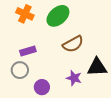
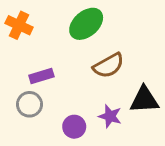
orange cross: (25, 14) -> (19, 25), moved
purple circle: (42, 87) -> (74, 127), moved

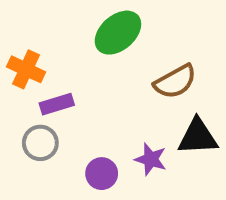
orange cross: (19, 25) -> (26, 69), moved
brown semicircle: (109, 66) -> (175, 82), moved

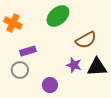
orange cross: (26, 69) -> (13, 23), moved
purple star: (151, 159) -> (74, 65), moved

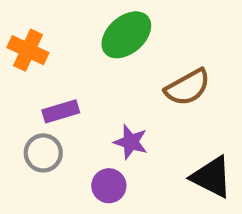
purple star: (74, 65) -> (131, 142), moved
black triangle: (97, 67) -> (212, 177), moved, turned 30

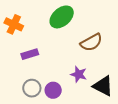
purple star: (131, 142) -> (79, 74), moved
gray circle: (43, 153) -> (32, 88), moved

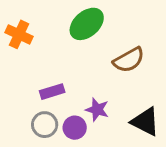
purple rectangle: (30, 54) -> (52, 92), moved
purple star: (79, 74) -> (97, 110), moved

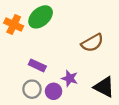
green ellipse: (87, 24) -> (41, 17), moved
purple rectangle: (52, 92) -> (37, 65), turned 42

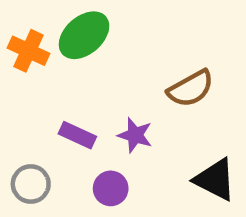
purple star: (70, 78) -> (135, 135), moved
gray circle: (32, 89) -> (31, 184), moved

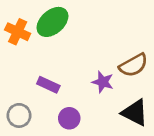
brown semicircle: (191, 89) -> (133, 65), moved
purple star: (135, 135) -> (103, 82), moved

